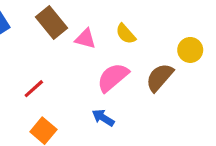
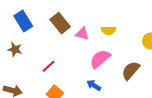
yellow semicircle: (126, 34) -> (109, 31), turned -48
brown semicircle: (160, 77) -> (131, 70), moved

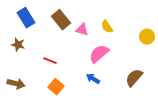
yellow semicircle: (109, 31) -> (107, 27), turned 56
red line: (49, 66) -> (50, 61), turned 64
brown semicircle: (131, 70) -> (134, 78), moved

